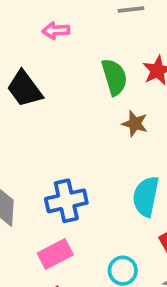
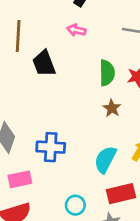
pink rectangle: (55, 254) -> (20, 179), moved

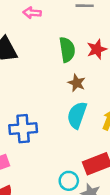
cyan semicircle: (105, 159) -> (77, 115), moved
cyan circle: (75, 205) -> (69, 181), moved

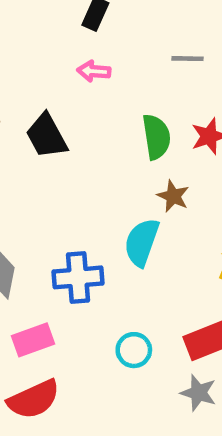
cyan semicircle: (77, 115) -> (142, 242), moved
cyan circle: (69, 181) -> (134, 350), moved

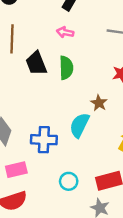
green semicircle: (156, 137) -> (66, 68), moved

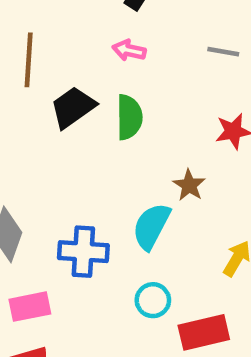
black trapezoid: (36, 63) -> (73, 107), turned 75
cyan circle: (69, 181) -> (153, 300), moved

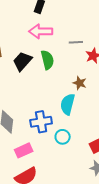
pink arrow: (129, 50) -> (41, 31), size x1.6
gray line: (223, 52) -> (76, 42), moved
cyan circle: (153, 300) -> (63, 137), moved

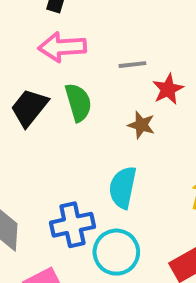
brown star: (80, 83) -> (141, 125), moved
cyan circle: (63, 137) -> (116, 252), size x1.5

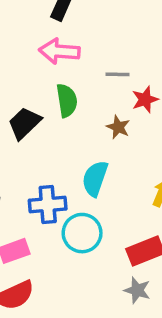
black trapezoid: (29, 108) -> (25, 123), moved

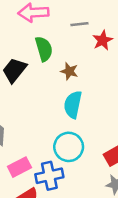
brown star: (118, 127) -> (69, 71), moved
blue cross: (48, 205) -> (49, 176), moved

